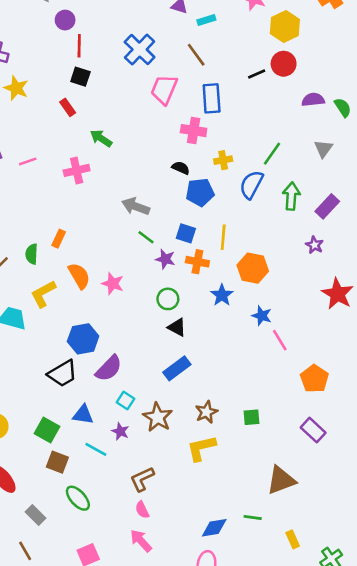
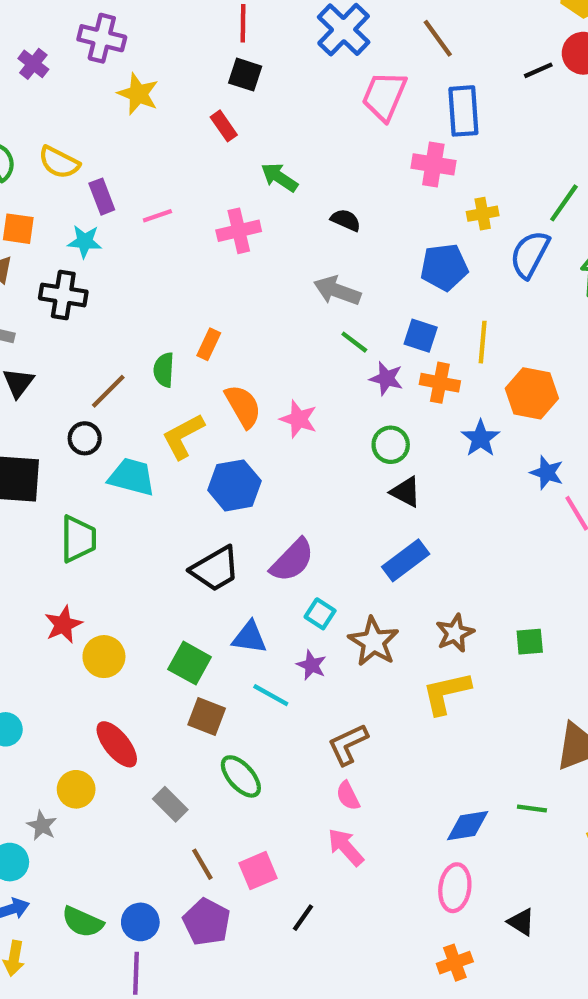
black semicircle: (181, 168) -> (346, 220), moved
blue hexagon: (83, 339) -> (234, 485), moved
brown line: (25, 551) -> (202, 864), moved

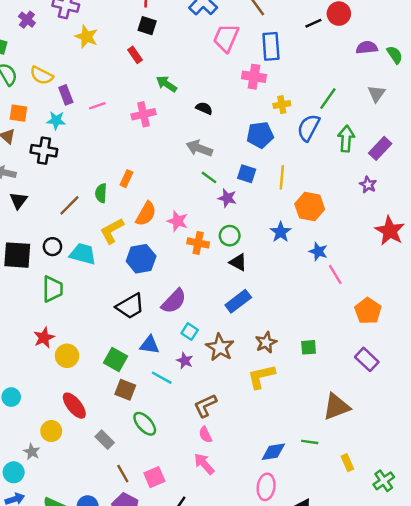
orange cross: (440, 383) -> (198, 243), moved
orange semicircle: (243, 406) -> (146, 214), turned 60
black circle: (85, 438) -> (52, 247), moved

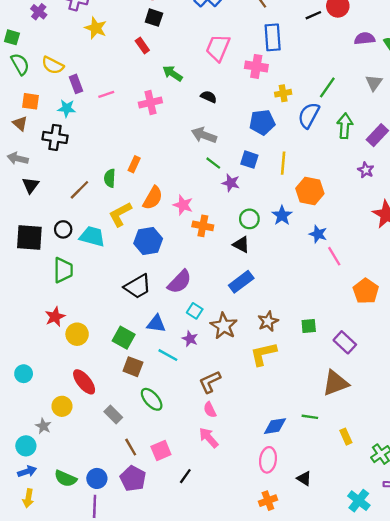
pink trapezoid: (226, 38) -> (218, 48), moved
green circle: (230, 236) -> (249, 219), moved
purple rectangle: (367, 359) -> (345, 342), moved

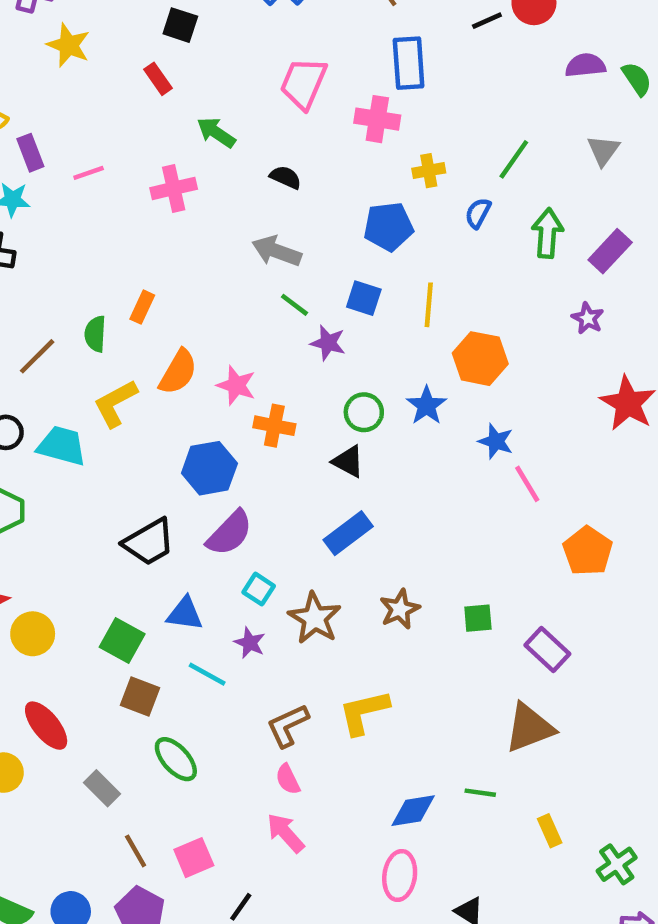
blue semicircle: (309, 115) -> (478, 213), size x0.6
blue hexagon: (148, 241) -> (209, 468), moved
yellow L-shape: (263, 354) -> (364, 712), moved

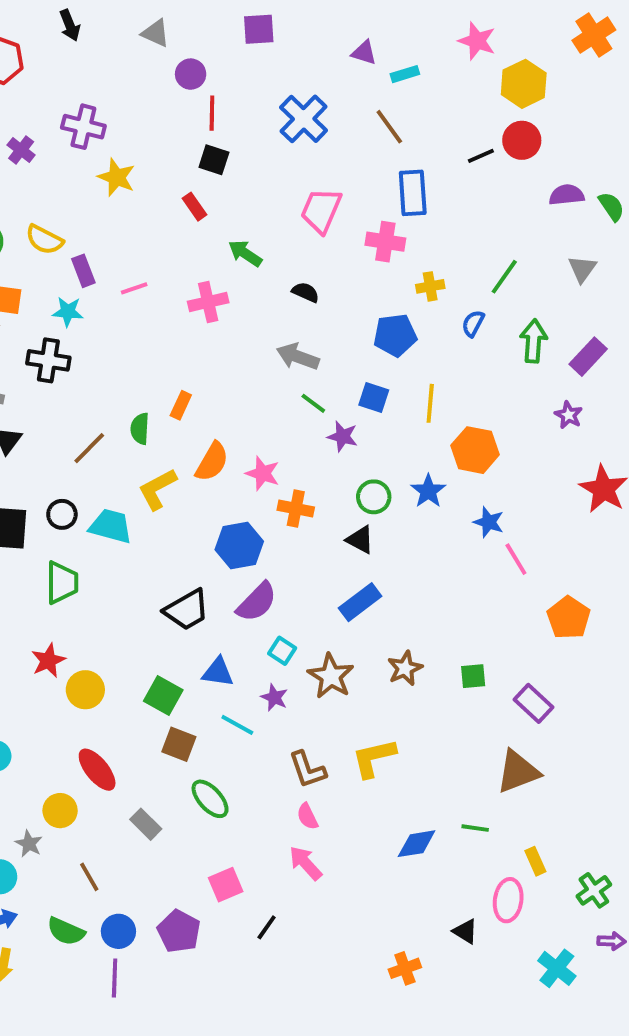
brown L-shape: (288, 726) -> (307, 770), turned -84
brown line: (136, 851) -> (89, 877), moved
pink ellipse: (400, 875) -> (508, 900), moved

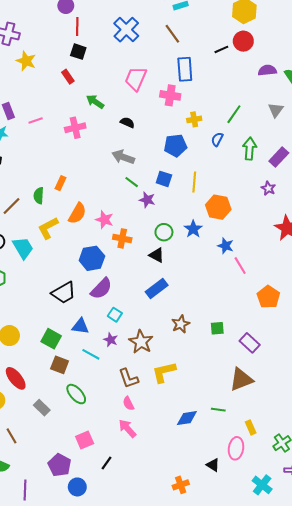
cyan trapezoid: (111, 526) -> (23, 248), turned 45
brown star: (331, 676) -> (141, 342), moved
blue circle: (118, 931) -> (77, 487), moved

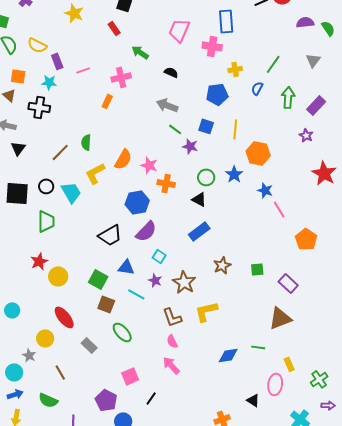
orange rectangle: (61, 183) -> (107, 101), moved

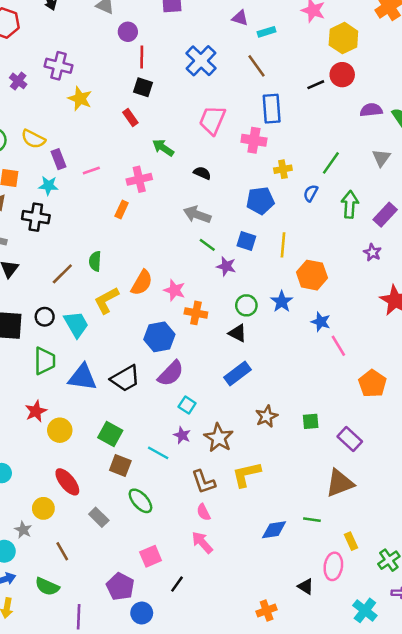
blue triangle: (126, 267) -> (82, 377), moved, size x1.4

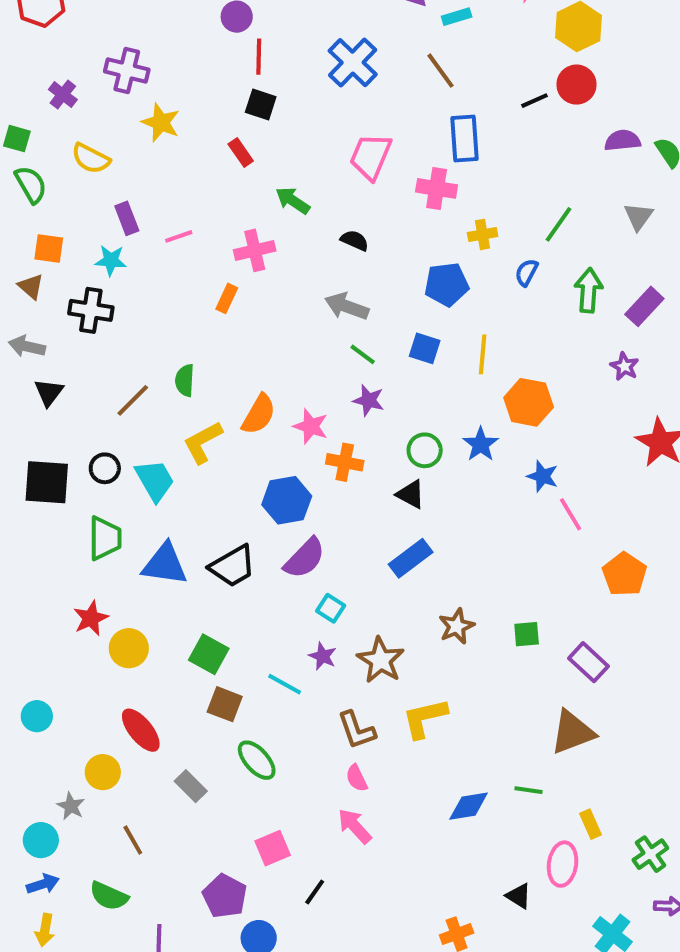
yellow semicircle: (33, 139) -> (91, 158), moved
purple star: (226, 266) -> (369, 400), moved

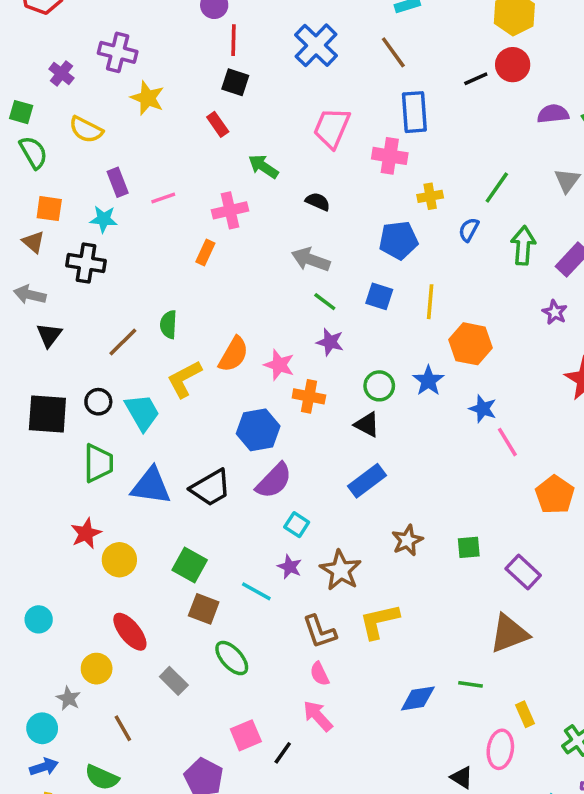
black line: (315, 892) -> (283, 753), moved

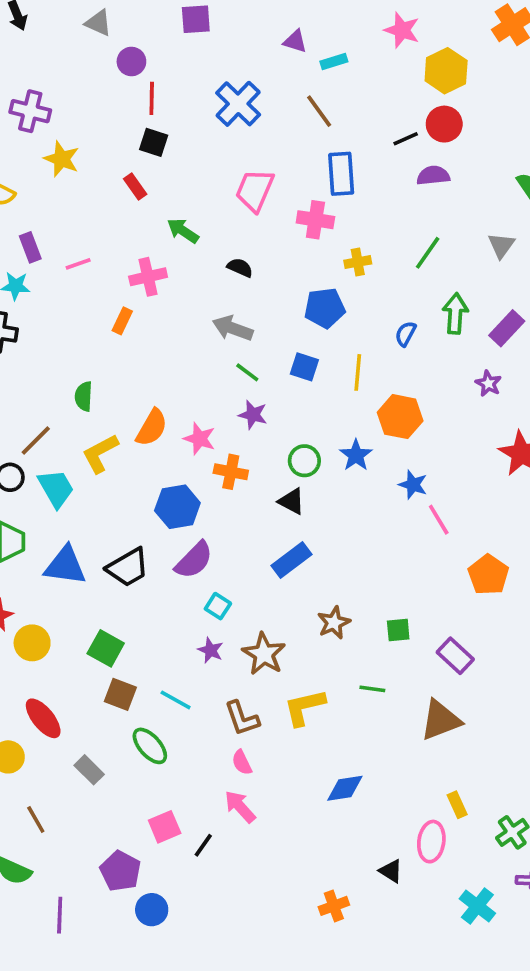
purple semicircle: (553, 114) -> (433, 176), moved
blue semicircle: (469, 230) -> (406, 334), moved
brown line: (123, 342) -> (36, 440), moved
cyan line: (256, 591) -> (176, 700), moved
green line: (471, 684) -> (372, 689), moved

